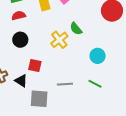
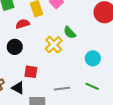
red semicircle: (19, 16) -> (23, 24), moved

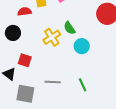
cyan circle: (93, 58) -> (82, 46), moved
green line: (92, 86) -> (83, 85), turned 32

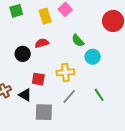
red semicircle: (25, 12) -> (42, 43), moved
yellow cross: (52, 37) -> (65, 72), moved, turned 36
gray line: (53, 82) -> (69, 96), turned -42

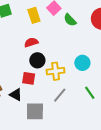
green semicircle: (78, 41) -> (70, 20), moved
black circle: (23, 54) -> (37, 60), moved
cyan circle: (93, 57) -> (82, 63), moved

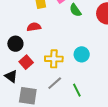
black circle: (37, 60) -> (15, 44), moved
red square: (29, 78) -> (26, 62), turned 32
green line: (90, 93) -> (77, 90), moved

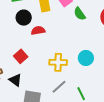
black circle: (15, 44) -> (24, 18), moved
red square: (26, 62) -> (21, 56), moved

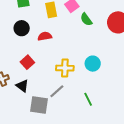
black circle: (24, 18) -> (22, 28), moved
gray line: (59, 87) -> (57, 91), moved

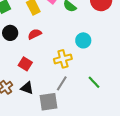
cyan circle: (93, 64) -> (83, 40), moved

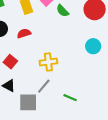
cyan circle: (83, 40) -> (93, 46), moved
green line: (94, 82) -> (70, 98), moved, turned -32

